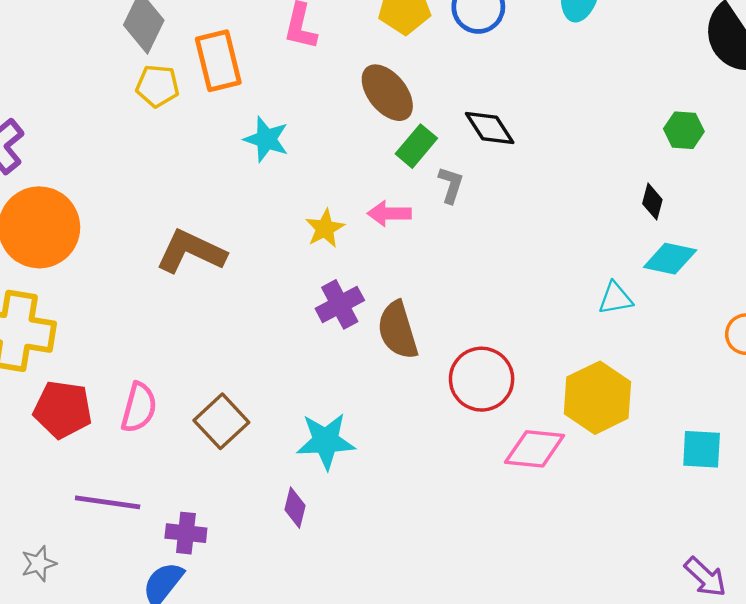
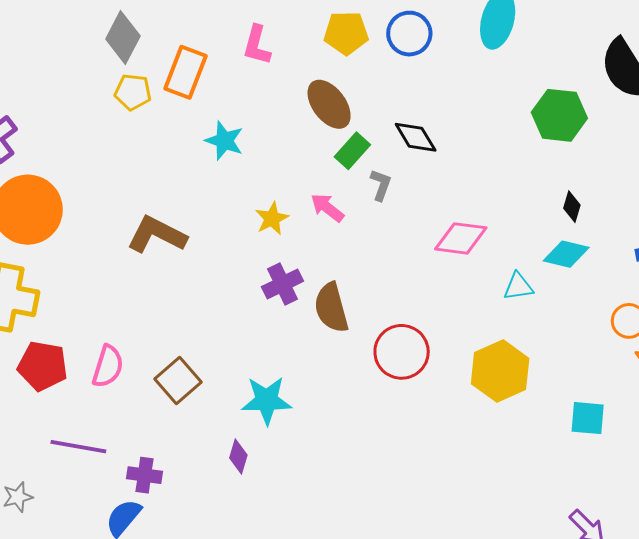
orange rectangle: (218, 61) -> (185, 72), turned 33
green hexagon: (684, 130) -> (559, 115), moved, size x1.6
black diamond: (652, 202) -> (572, 207), moved
pink arrow: (389, 214) -> (327, 208), turned 36
pink diamond: (535, 449) -> (461, 238), moved

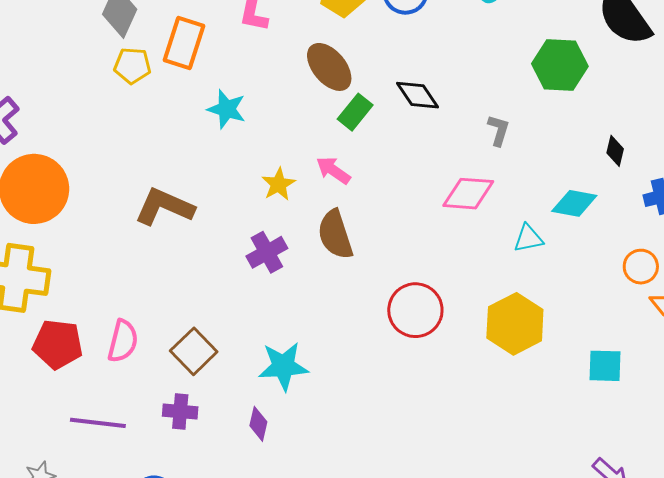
gray L-shape: (381, 185) -> (499, 130), moved
black diamond: (572, 207) -> (615, 151), moved
purple cross: (283, 284) -> (267, 252), moved
brown semicircle: (331, 308) -> (335, 235), moved
purple cross: (144, 475) -> (180, 411), moved

